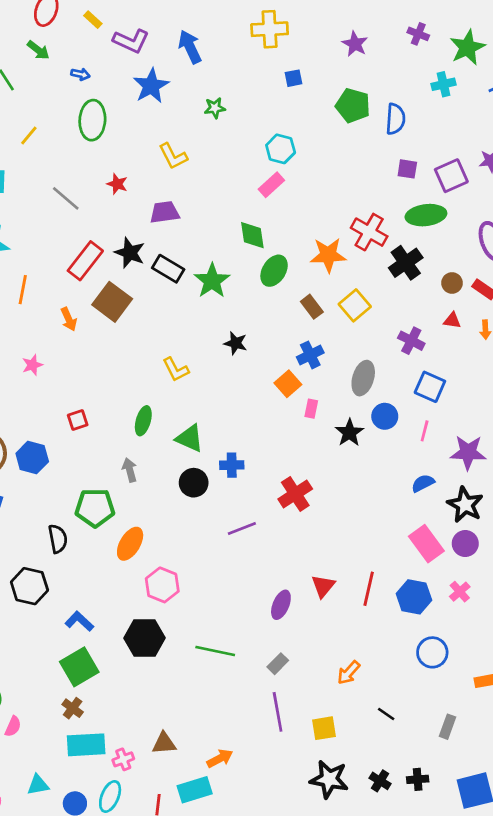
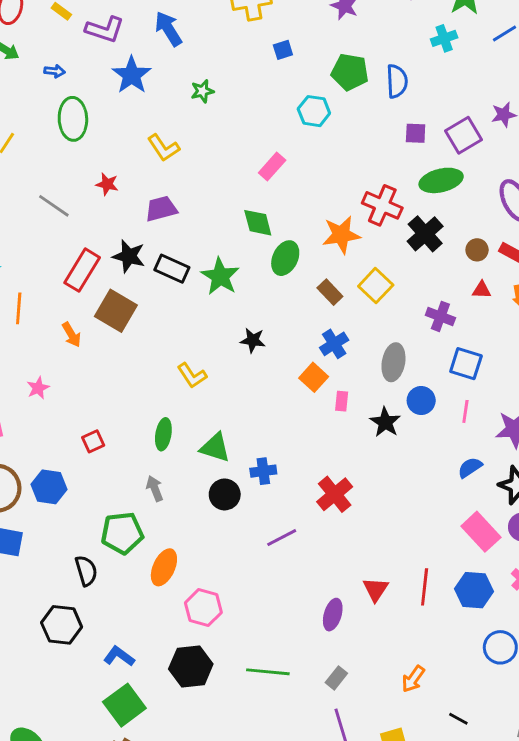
cyan hexagon: (281, 149) -> (314, 111), moved

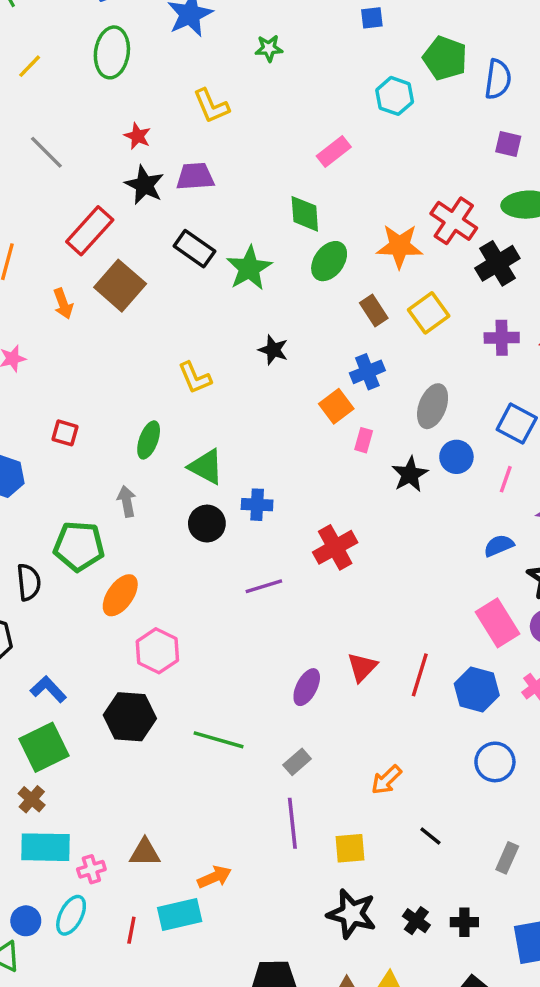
gray line: (54, 206) -> (46, 152), moved
black star: (129, 256) -> (144, 185), moved
purple cross: (440, 316) -> (502, 338), moved, turned -32
red square: (93, 441) -> (65, 433), turned 30

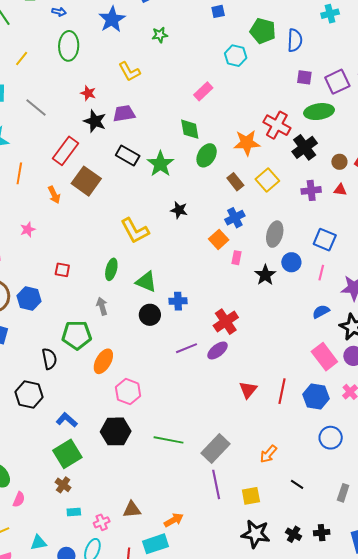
yellow L-shape: (195, 378) -> (135, 231), size x1.4
purple ellipse: (307, 687) -> (217, 350), moved, turned 30
gray rectangle: (297, 762) -> (215, 448), size x1.8
cyan rectangle: (46, 847) -> (74, 512), size x0.5

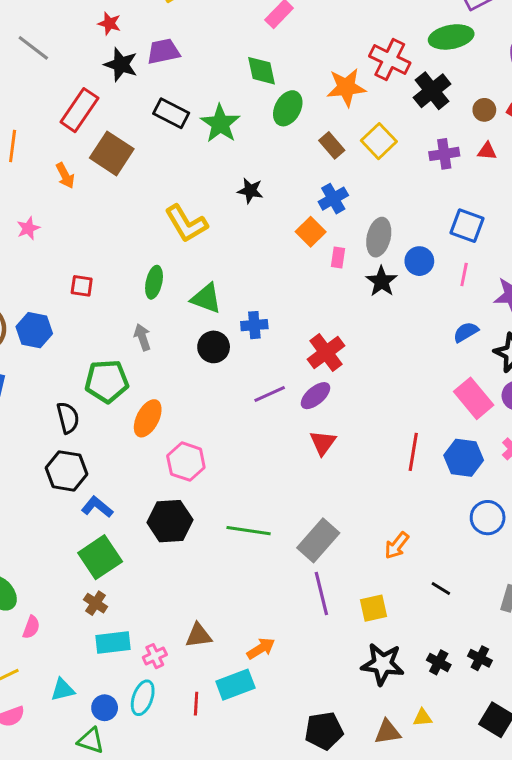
gray ellipse: (275, 234) -> (379, 237), moved
red triangle: (248, 390) -> (323, 443), moved
black hexagon: (29, 395) -> (67, 471), moved
cyan rectangle: (74, 512) -> (113, 642), size x1.6
black cross: (322, 533) -> (480, 658), turned 35

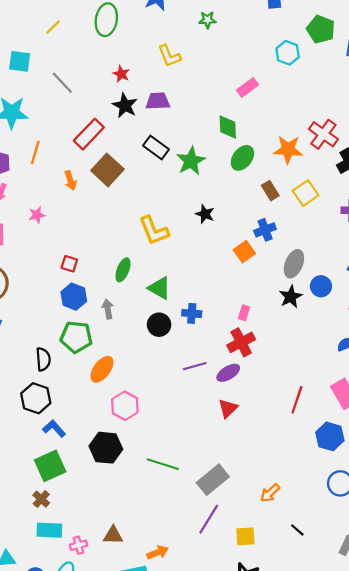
pink rectangle: (338, 258) -> (244, 313), moved
blue hexagon: (34, 330) -> (74, 297), moved
red line: (413, 452) -> (297, 400), moved
purple line: (321, 593) -> (209, 519), turned 36

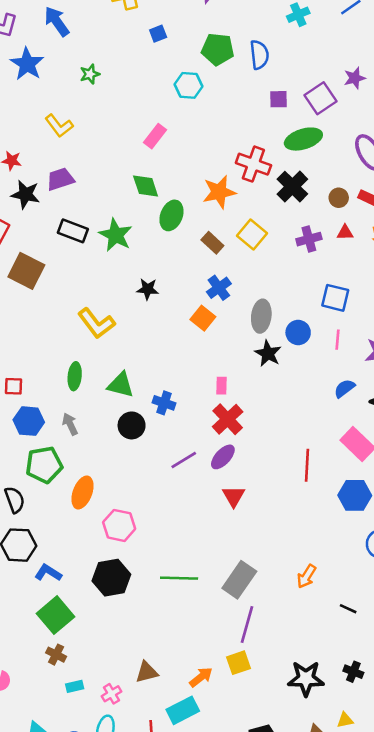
blue cross: (192, 313) -> (164, 403), turned 30
cyan rectangle: (49, 530) -> (75, 686), size x0.6
yellow square: (245, 536) -> (238, 663), moved

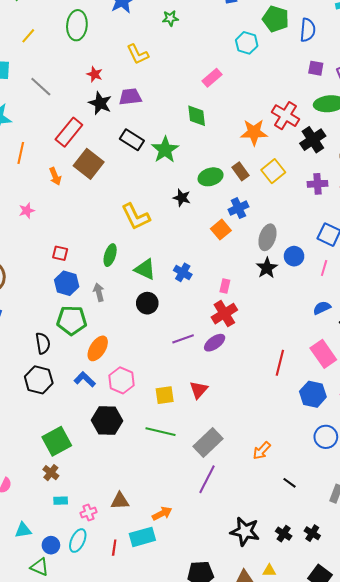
green ellipse: (171, 215) -> (211, 177), moved, turned 40
blue cross: (164, 403) -> (183, 272), moved
red triangle: (234, 496) -> (199, 390), moved
blue L-shape: (48, 573) -> (85, 379), moved
yellow square: (238, 663) -> (165, 395), moved

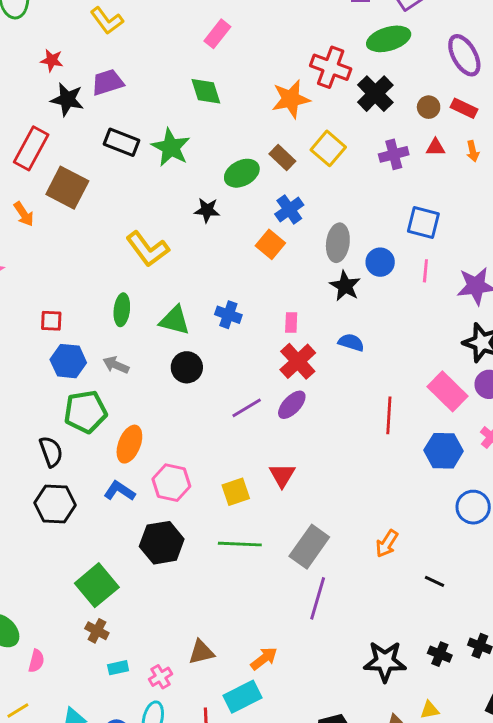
gray arrow: (99, 292) -> (116, 365), turned -42
blue semicircle: (322, 308) -> (351, 342), moved, turned 54

